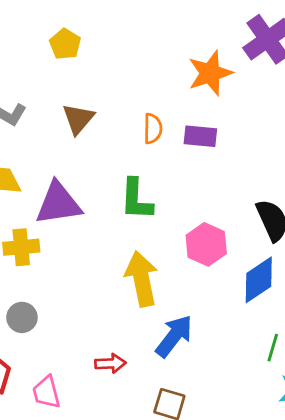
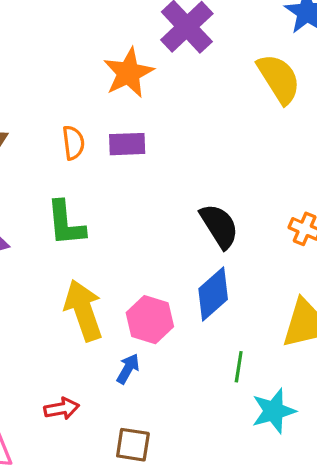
pink hexagon: (206, 244) -> (150, 320), moved
blue arrow: (174, 336) -> (128, 369), size x0.6

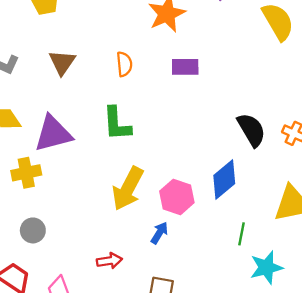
purple rectangle: (127, 144) -> (185, 67), moved
black semicircle: (219, 226) -> (251, 130), moved
yellow arrow: (83, 310) -> (128, 189), turned -135

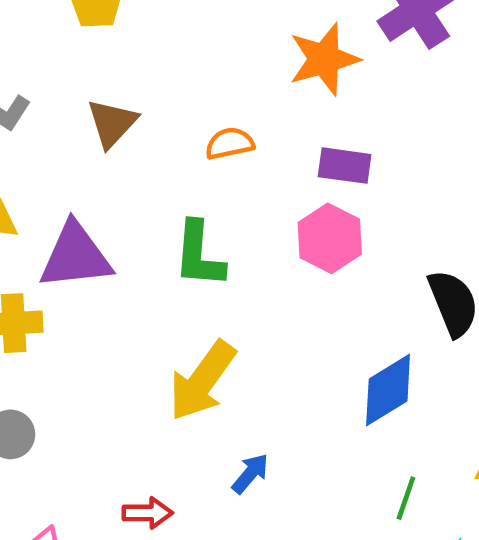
orange semicircle: (124, 64) -> (230, 143), turned -105
pink hexagon: (177, 197) -> (330, 238), moved

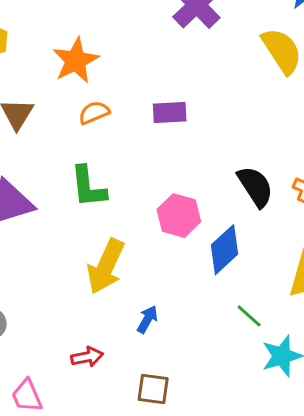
orange star: (324, 59) -> (76, 61), moved
pink hexagon: (330, 238) -> (179, 216), moved
green line: (406, 498) -> (249, 316), turned -56

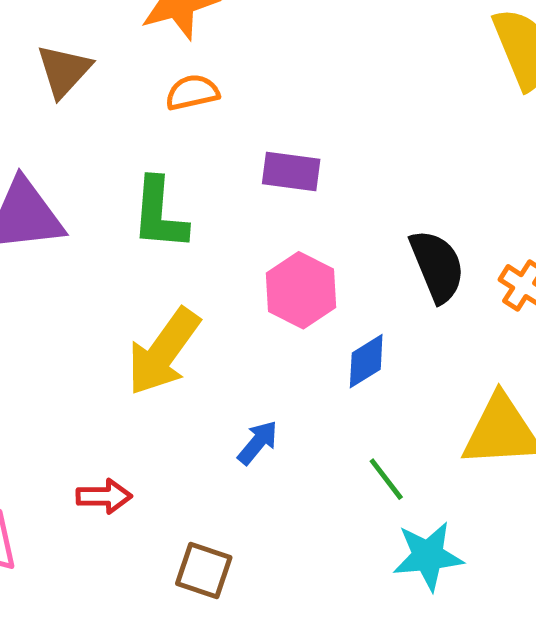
purple rectangle: (170, 113) -> (291, 171), moved
blue diamond: (225, 250) -> (366, 361), size x0.7
blue arrow: (147, 319) -> (258, 442), moved

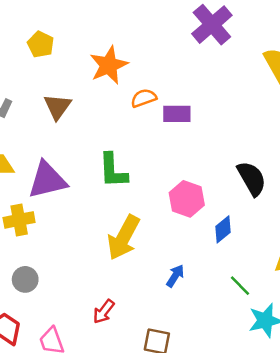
orange semicircle: (192, 92) -> (144, 98), moved
purple rectangle: (291, 171) -> (177, 114), moved
red arrow: (104, 496) -> (104, 312), turned 135

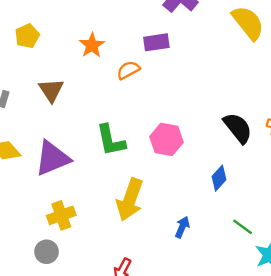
yellow pentagon: (41, 44) -> (27, 36), turned 30
orange star: (109, 65) -> (92, 45), size x0.7
purple rectangle: (177, 114) -> (156, 42), moved
pink hexagon: (187, 199) -> (167, 139), moved
yellow cross: (19, 220) -> (61, 215), moved

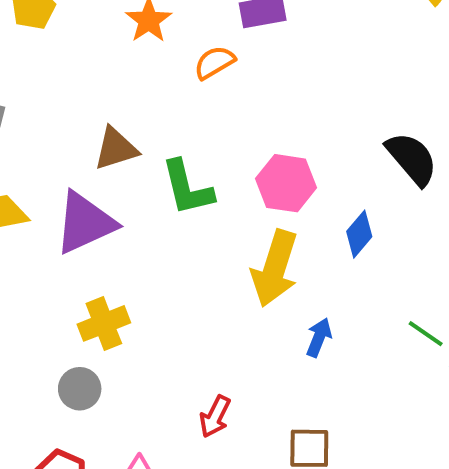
brown triangle: (51, 90) -> (116, 149), moved, turned 48
blue diamond: (219, 178) -> (359, 234), moved
yellow arrow: (130, 200) -> (275, 268), moved

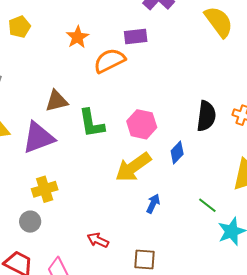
orange semicircle: (215, 62) -> (109, 61), size x1.5
black semicircle: (412, 159) -> (206, 116), turned 44
yellow arrow: (275, 268) -> (133, 167), turned 33
red arrow: (215, 416) -> (98, 240), turned 85

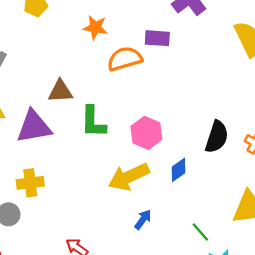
orange star: (78, 37) -> (95, 27), turned 30

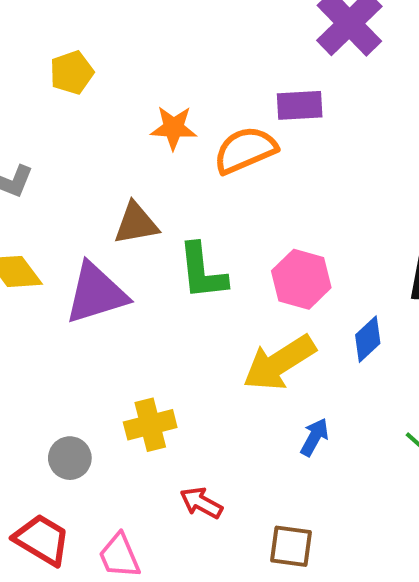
orange star: (95, 27) -> (174, 128), moved
yellow cross: (30, 183) -> (150, 425), moved

